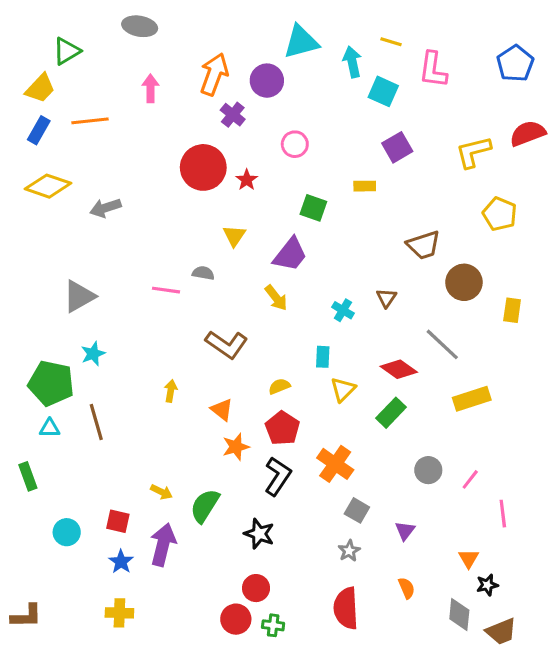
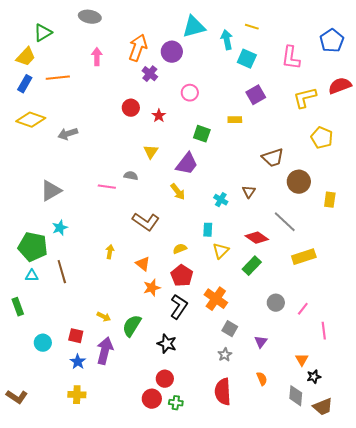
pink L-shape: (433, 70) -> (291, 58), moved
red circle: (203, 167) -> (131, 108), size x0.6
brown L-shape: (26, 616) -> (17, 397), turned 35

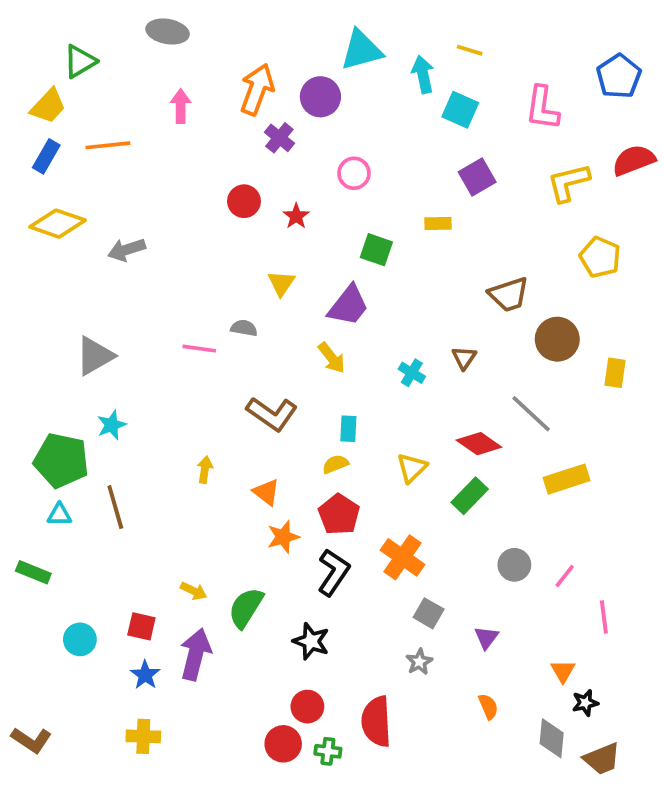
cyan rectangle: (208, 230) -> (348, 429), moved
green rectangle: (18, 307) -> (33, 572), turned -48
red semicircle: (223, 392) -> (376, 721), moved

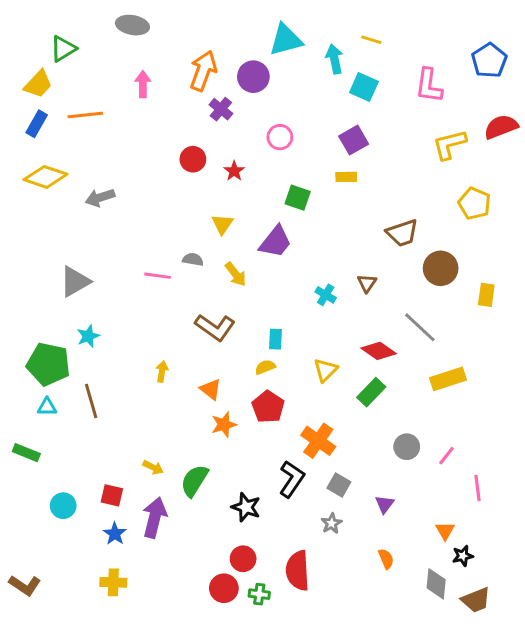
purple square: (477, 177) -> (354, 140), moved
yellow arrow: (332, 358) -> (236, 274), moved
black L-shape: (333, 572) -> (292, 479), moved

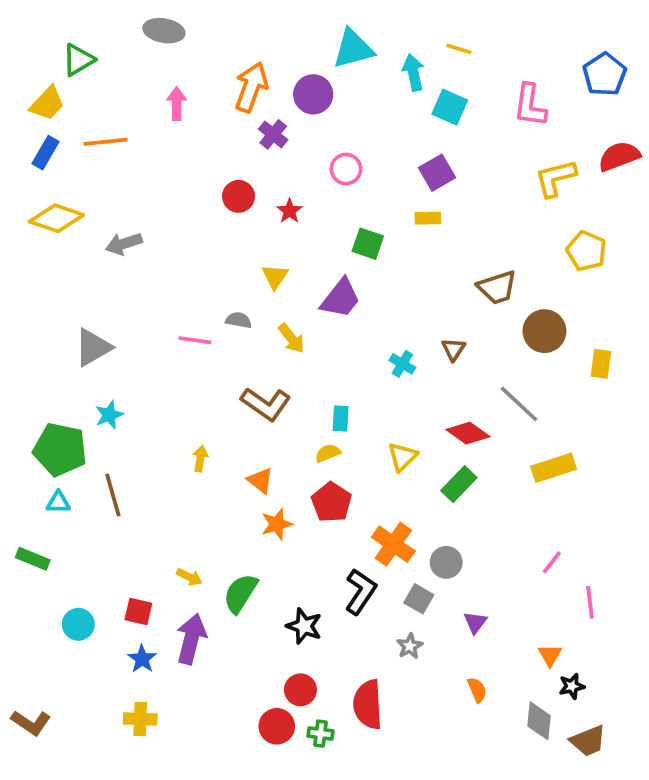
gray circle: (407, 447) -> (446, 562), moved

